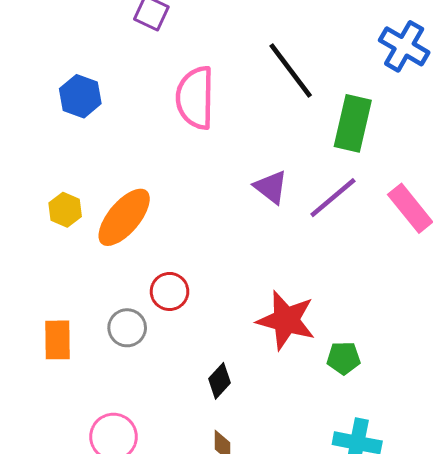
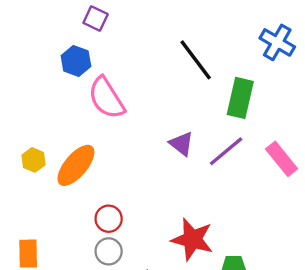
blue hexagon: (80, 96) -> (76, 61), moved
pink semicircle: (195, 98) -> (106, 98), moved, turned -33
gray circle: (127, 328) -> (109, 251), moved

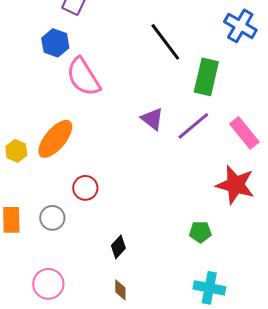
yellow hexagon: (34, 160) -> (16, 151), moved
red star: (192, 239) -> (235, 185), moved
gray circle: (109, 251) -> (52, 218), moved

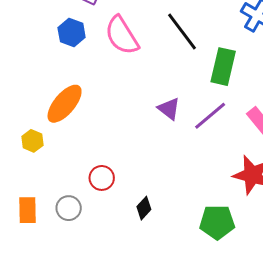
pink semicircle: (83, 77) -> (122, 35), moved
orange ellipse: (55, 139) -> (65, 104), moved
green pentagon: (200, 232) -> (217, 222), size x1.6
black diamond: (118, 247) -> (144, 208), moved

